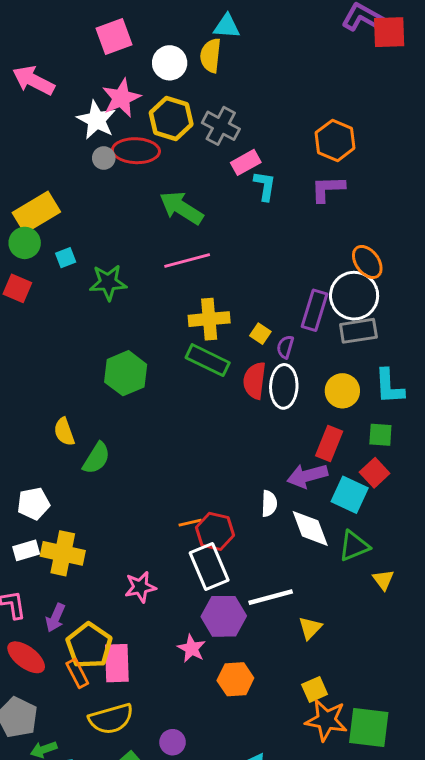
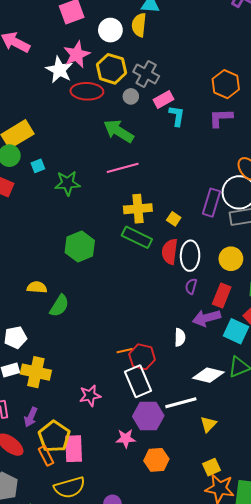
gray circle: (104, 158) -> (131, 96), moved
purple semicircle: (285, 347) -> (191, 286), moved
yellow semicircle: (64, 432) -> (37, 287), turned 114
white diamond: (310, 528) -> (208, 375), moved, turned -56
pink star: (192, 648) -> (126, 438), turned -30

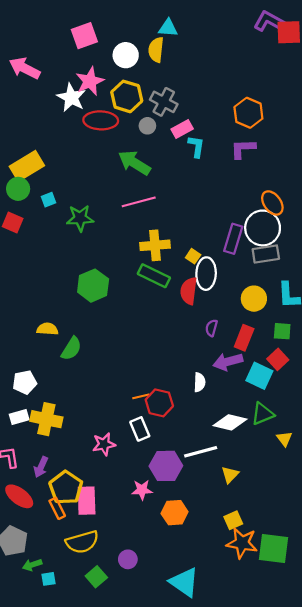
white ellipse: (190, 256) -> (206, 274), moved
white rectangle: (138, 381) -> (140, 429), moved, size x0.7

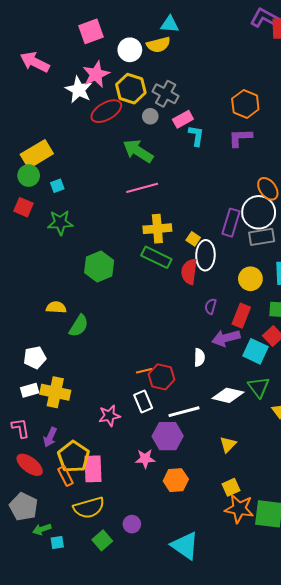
yellow semicircle: (156, 50) -> (158, 45), turned -110
red ellipse: (101, 120) -> (106, 111), turned -32
green star: (80, 218) -> (60, 223), moved
green triangle: (263, 414) -> (259, 387), turned -45
white line: (201, 452) -> (184, 412), moved

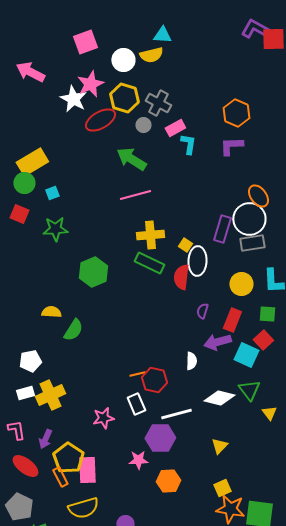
yellow cross: (55, 392) -> (50, 395), turned -36

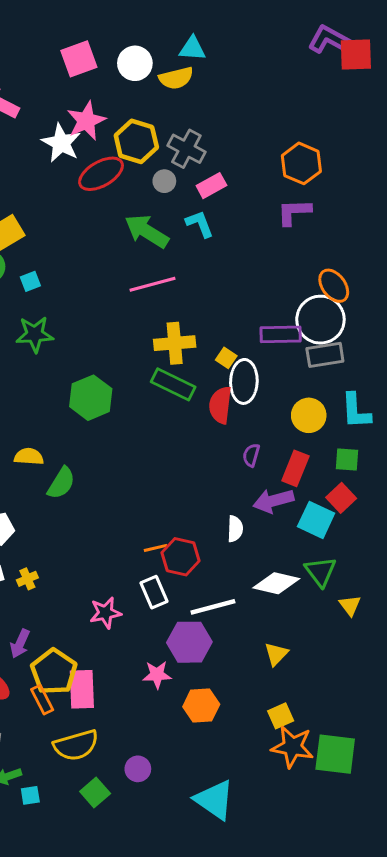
white circle: (123, 60) -> (135, 63), moved
cyan L-shape: (188, 144) -> (200, 224), moved, turned -30
purple rectangle: (222, 229) -> (281, 334), turned 72
yellow cross: (50, 395) -> (27, 579), size x0.5

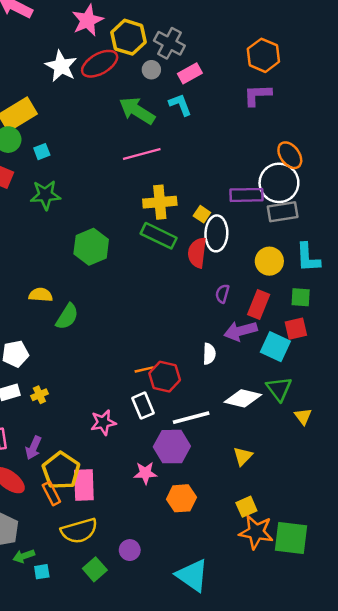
white star: (61, 143) -> (61, 66), moved
red square: (341, 498) -> (296, 329), turned 30

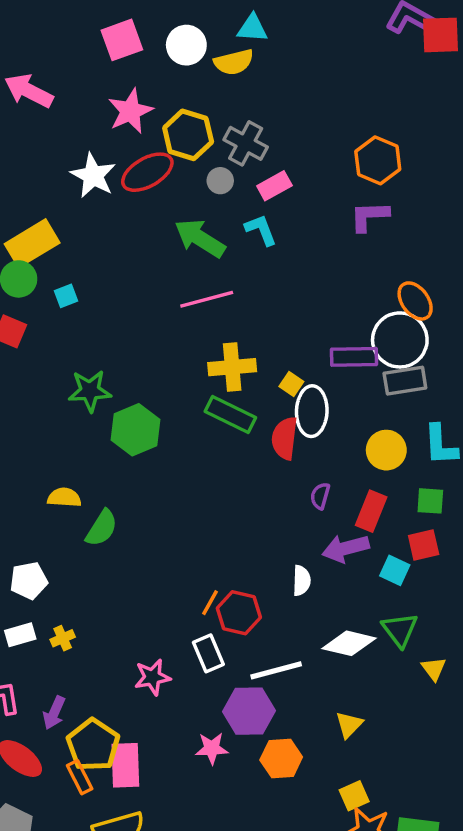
green star: (45, 195) -> (90, 391), moved
cyan square: (275, 347) -> (395, 570), size x0.7
orange line: (144, 369) -> (210, 603), turned -48
orange hexagon: (181, 498) -> (281, 759), moved

